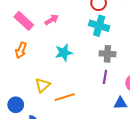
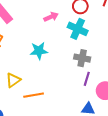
pink arrow: (52, 20) -> (51, 17), moved
purple line: (105, 77) -> (87, 79), moved

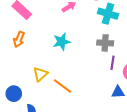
cyan cross: (78, 29) -> (108, 14), moved
orange line: (34, 95) -> (62, 86), turned 54

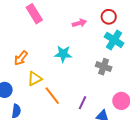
orange arrow: (19, 39) -> (21, 58), moved
purple line: (113, 63) -> (82, 103), moved

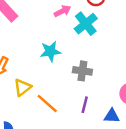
cyan cross: (114, 40) -> (86, 24), moved, turned 30
gray cross: (104, 67) -> (82, 71), moved

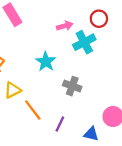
cyan star: (50, 51) -> (46, 62), turned 30
purple line: (85, 105) -> (60, 124), moved

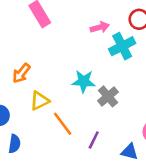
cyan star: (46, 62) -> (84, 81), moved, turned -30
gray cross: (72, 86) -> (108, 96), turned 30

